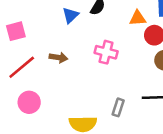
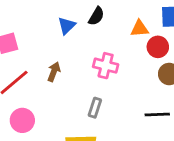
brown arrow: (58, 58) -> (54, 72), turned -78
gray rectangle: (118, 107) -> (95, 108), moved

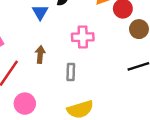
gray rectangle: (95, 108) -> (71, 72), moved

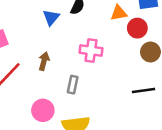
pink circle: (25, 104) -> (43, 110), moved

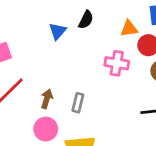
pink cross: (91, 50) -> (117, 63), moved
brown arrow: (44, 61) -> (47, 99), moved

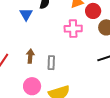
brown arrow: (47, 99) -> (30, 56), moved

